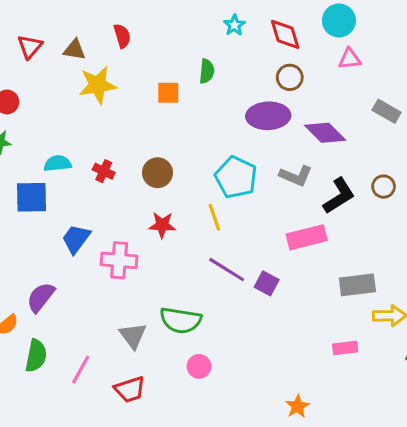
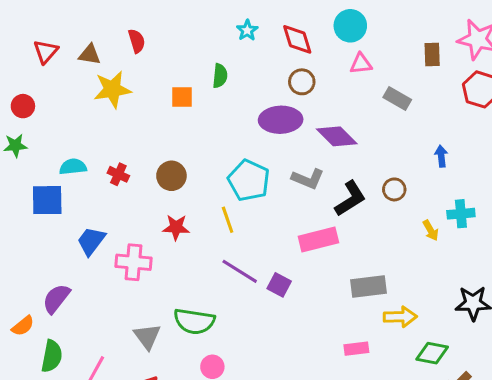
gray rectangle: (387, 111) -> (397, 99), moved

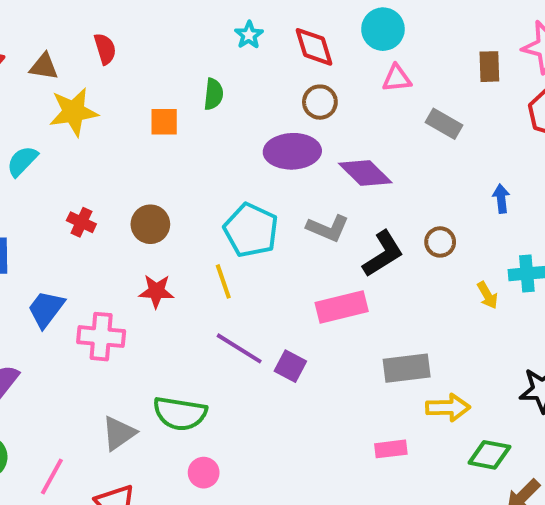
cyan semicircle: (73, 167) -> (22, 161), moved, turned -40
gray triangle: (147, 336) -> (119, 433), turned 32

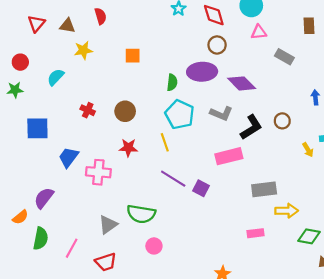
green semicircle: (213, 94) -> (172, 82), moved
yellow star: (74, 112) -> (83, 50), size x0.7

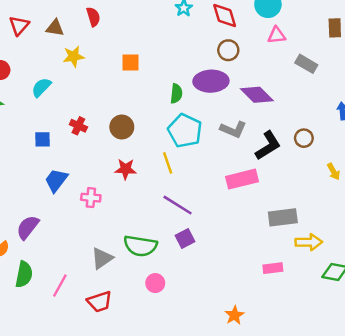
blue square: (37, 128) -> (43, 139), moved, size x0.6
pink cross: (98, 172) -> (91, 198), size x0.7
purple square: (201, 188) -> (185, 238), moved, turned 35

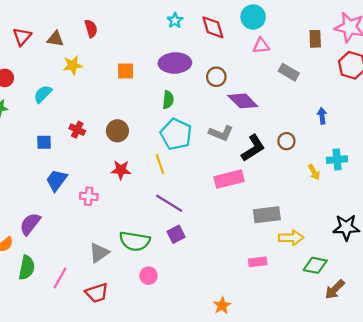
brown circle: (228, 50) -> (216, 77), moved
purple ellipse: (211, 81) -> (175, 63), moved

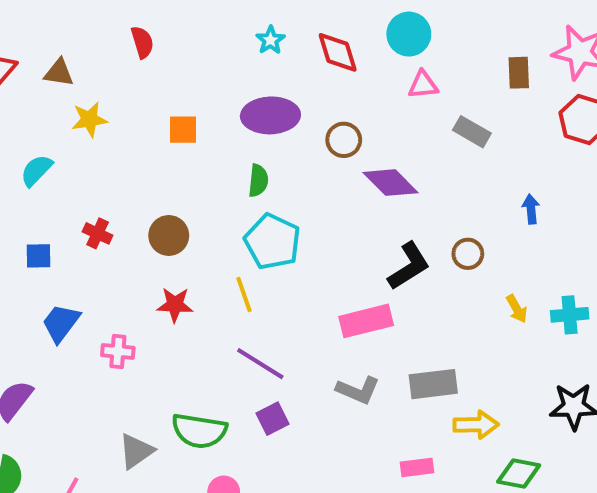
red semicircle: (91, 28) -> (142, 42), moved
gray L-shape: (221, 133) -> (358, 390), moved
cyan cross: (337, 160) -> (570, 315), moved

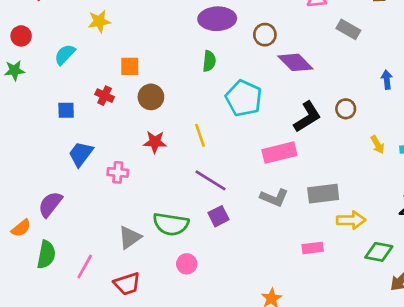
orange square: (183, 130) -> (130, 66), moved
cyan pentagon: (273, 242) -> (244, 98), moved

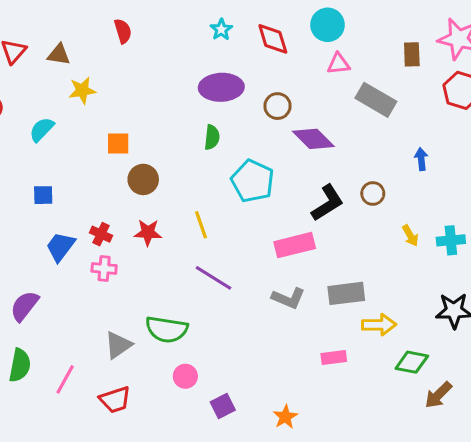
gray rectangle: (348, 29) -> (376, 100), size x1.4
red cross: (105, 96) -> (101, 234), moved
purple square: (219, 216) -> (223, 406), moved

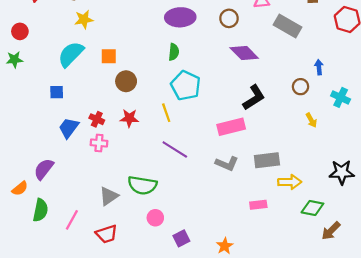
brown circle: (278, 106) -> (229, 18), moved
cyan semicircle: (42, 129) -> (71, 54), moved, size x1.5
cyan pentagon: (253, 181) -> (186, 86), moved
brown circle: (373, 193) -> (301, 87), moved
cyan cross: (451, 240) -> (341, 97), moved, turned 30

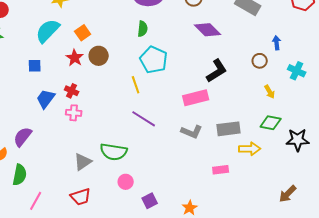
orange square: (109, 56) -> (83, 33), turned -35
red star: (129, 118) -> (75, 58), moved, turned 30
green diamond: (312, 208) -> (271, 123), moved
pink line: (72, 220) -> (36, 201), moved

